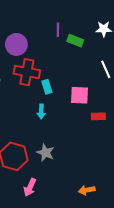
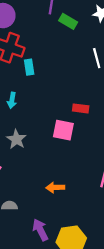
pink square: (79, 95) -> (63, 130), moved
cyan arrow: (41, 112) -> (12, 100), moved

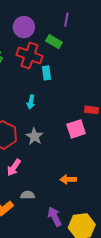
green rectangle: (68, 21) -> (54, 42), moved
pink square: (63, 130) -> (76, 129), turned -30

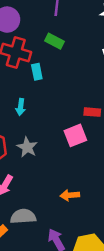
green rectangle: (54, 42) -> (54, 41), moved
gray semicircle: (28, 195) -> (23, 216), size x1.5

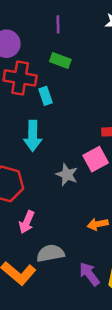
cyan arrow: (21, 107) -> (33, 136), size x1.6
gray star: (27, 147) -> (67, 175), moved

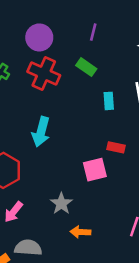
cyan rectangle: (45, 96) -> (109, 101), moved
gray star: (67, 175) -> (61, 204), moved

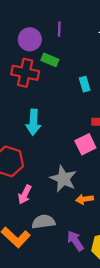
purple circle: (39, 37) -> (30, 39), moved
green rectangle: (86, 67) -> (50, 60), moved
gray star: (61, 204) -> (63, 179), size x1.4

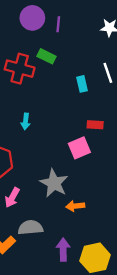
purple circle: (30, 39) -> (32, 18), moved
cyan arrow: (33, 122) -> (26, 121), size x0.6
purple arrow: (75, 241) -> (63, 250), turned 30

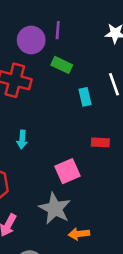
purple circle: (32, 18) -> (31, 40), moved
green rectangle: (47, 56) -> (62, 65), moved
pink square: (79, 148) -> (67, 171), moved

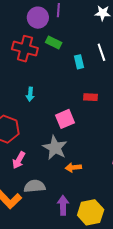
green rectangle: (62, 65) -> (54, 43), moved

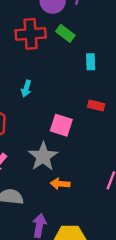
red cross: (25, 49) -> (31, 34), turned -30
pink square: (65, 119) -> (61, 125), turned 30

